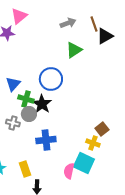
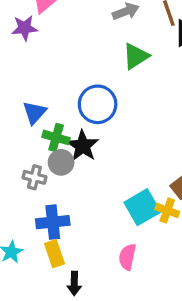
blue cross: (46, 140) -> (53, 222), moved
cyan square: (84, 163) -> (142, 207), moved, turned 35

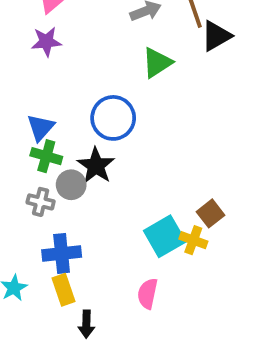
purple star: (25, 28) -> (46, 42), moved
green cross: (56, 137) -> (46, 156), moved

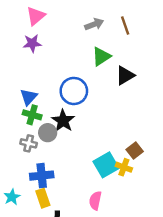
black triangle: (216, 36) -> (125, 75), moved

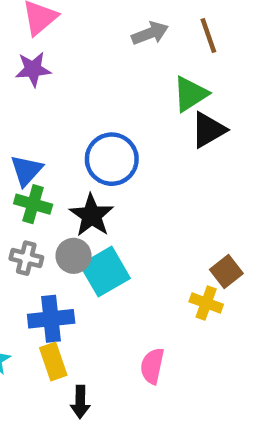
green triangle: (101, 56) -> (190, 94), moved
gray circle: (48, 133) -> (74, 256), moved
cyan square: (106, 165) -> (105, 272), moved

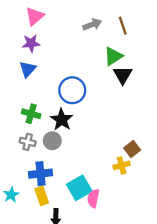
black triangle: (208, 130) -> (123, 75), turned -30
blue triangle: (26, 170) -> (28, 69), moved
cyan square: (105, 272) -> (79, 188), moved
yellow cross: (206, 303) -> (122, 165), turned -35

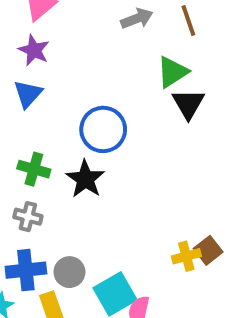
purple star: (31, 43) -> (34, 50), turned 30
gray circle: (52, 141) -> (69, 272), moved
brown square: (132, 149) -> (208, 250), moved
blue cross: (41, 174) -> (26, 270), moved

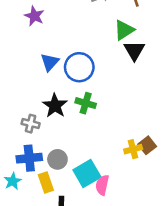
blue triangle: (28, 94) -> (50, 62), moved
green cross: (34, 169) -> (86, 103), moved
black star: (85, 179) -> (55, 106), moved

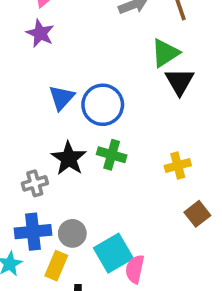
gray cross: (31, 124) -> (35, 183), turned -30
yellow cross: (133, 149) -> (178, 166), moved
yellow rectangle: (46, 182) -> (56, 266), turned 42

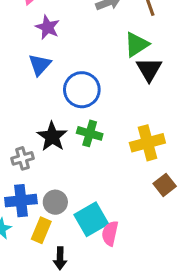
purple star: (40, 33) -> (47, 27), moved
blue triangle: (62, 98) -> (40, 65), moved
yellow cross: (178, 166) -> (147, 143), size x1.5

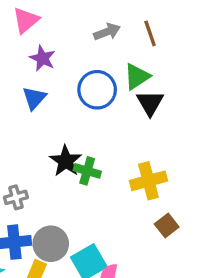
blue circle: (82, 90) -> (97, 90), moved
black star: (52, 137) -> (66, 161), moved
gray circle: (55, 202) -> (51, 244), size x1.4

